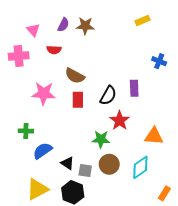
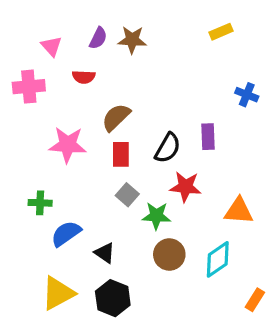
brown semicircle: (75, 76) -> (116, 117), turned 108
red star: (120, 121) -> (185, 187), turned -30
gray square: (85, 171) -> (127, 195), moved, turned 32

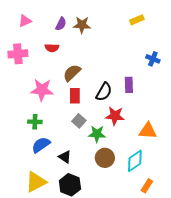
pink triangle: (51, 46) -> (25, 21), moved, turned 48
green cross: (40, 203) -> (35, 122), moved
orange rectangle: (255, 300) -> (147, 186), moved

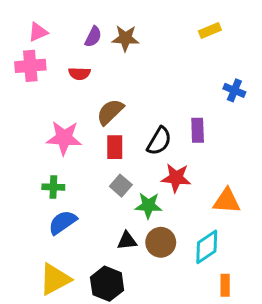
pink cross: (18, 54) -> (30, 66), moved
black triangle: (65, 157) -> (127, 241), moved, turned -40
orange rectangle: (147, 186) -> (225, 285), turned -32

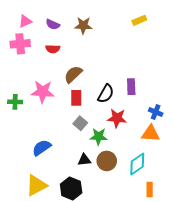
purple semicircle: (93, 37) -> (53, 24), moved, turned 88
blue cross: (234, 90) -> (156, 112), moved
green cross: (53, 187) -> (15, 102), moved

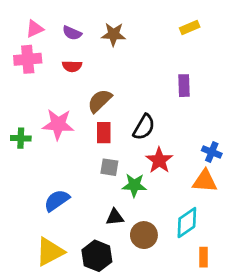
purple rectangle: (131, 87) -> (184, 86), moved
red star: (117, 118) -> (159, 160), turned 30
gray square: (80, 123) -> (109, 167), turned -32
brown circle: (107, 161) -> (144, 235), moved

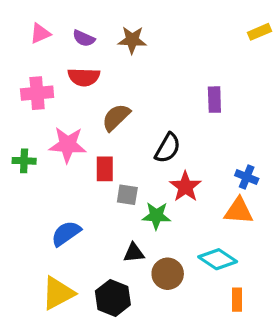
yellow rectangle: (190, 27) -> (260, 32), moved
pink cross: (28, 59) -> (37, 93), moved
red semicircle: (72, 66) -> (84, 77), size x1.4
red rectangle: (104, 133) -> (105, 169), moved
cyan diamond: (187, 223) -> (218, 259), turned 68

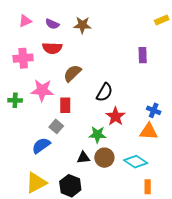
purple rectangle: (214, 100) -> (143, 55), moved
gray square: (127, 195) -> (56, 126), moved, turned 32
brown circle: (168, 274) -> (104, 158), moved

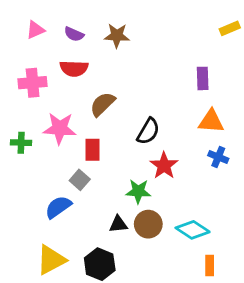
orange triangle: (149, 131) -> (211, 121), moved

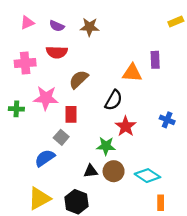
orange triangle: (211, 121) -> (132, 73), moved

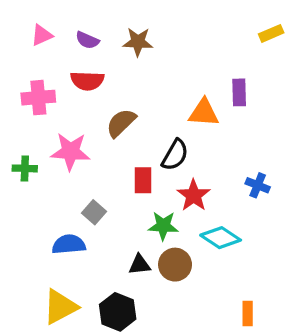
red rectangle: (71, 114) -> (143, 180), moved
blue semicircle: (45, 158) -> (69, 244), turned 30
cyan diamond: (147, 176) -> (221, 238), moved

